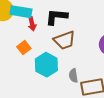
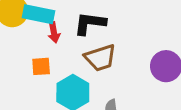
orange square: (24, 48) -> (41, 66), turned 32

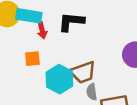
brown trapezoid: (100, 58) -> (83, 72), moved

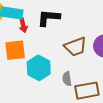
orange square: (32, 59) -> (15, 50), size x1.5
brown trapezoid: (83, 72) -> (75, 47), moved

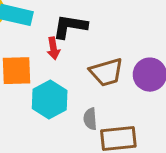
red arrow: (23, 25) -> (53, 48), moved

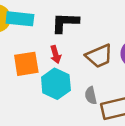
red arrow: (53, 48) -> (56, 55), moved

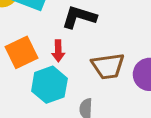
orange square: (26, 64) -> (22, 52), turned -32

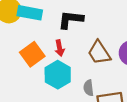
brown trapezoid: (108, 66) -> (99, 53), turned 75

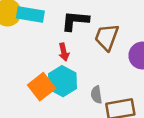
brown trapezoid: (99, 53) -> (107, 37), moved, turned 55
orange square: (32, 54) -> (42, 87), moved

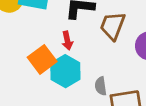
orange square: (42, 87) -> (42, 59), moved

